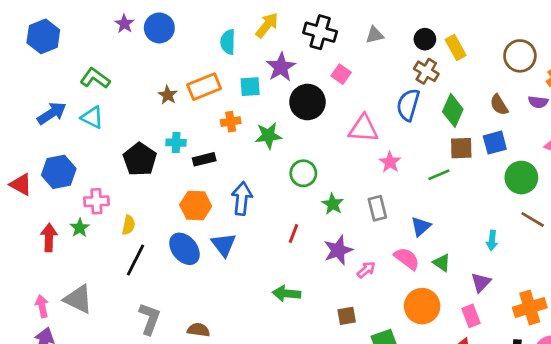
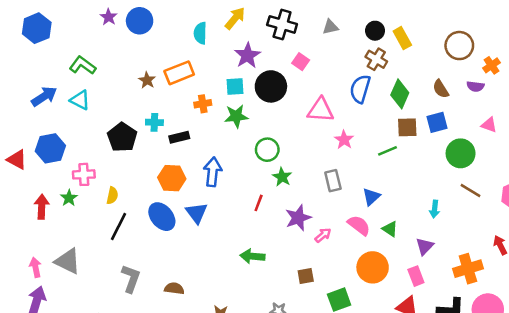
cyan square: (250, 87) -> (235, 86), moved
green star: (333, 204) -> (282, 177), moved

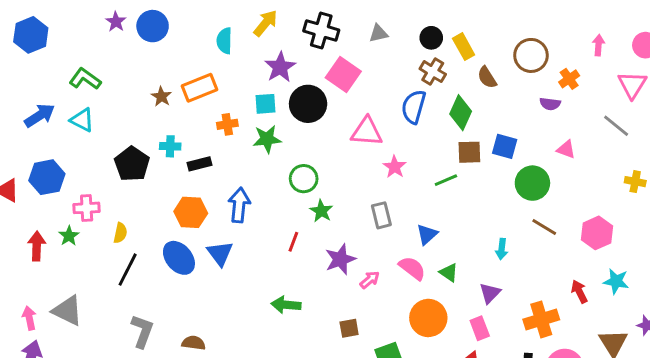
pink square: (301, 62) -> (343, 74), size x1.6
brown semicircle: (441, 89) -> (487, 77), moved
blue square: (437, 122) -> (505, 146), turned 30

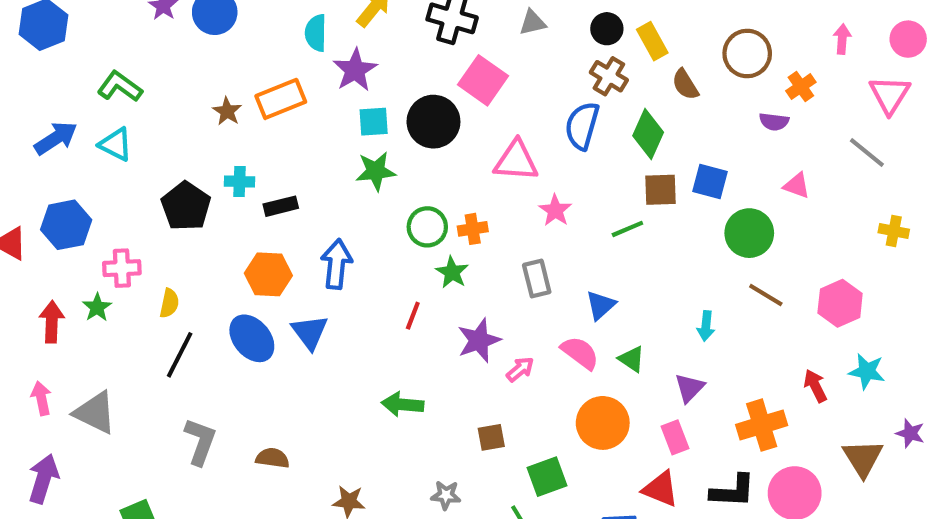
purple star: (280, 67) -> (355, 70), moved
orange cross: (227, 124) -> (473, 229), moved
pink arrow: (29, 318) -> (41, 398), moved

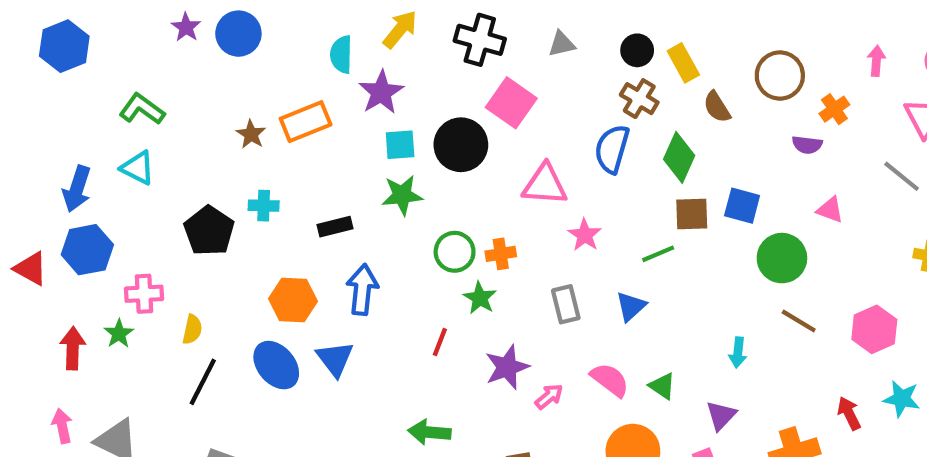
blue arrow: (56, 138) -> (77, 189), moved, turned 141
black rectangle: (281, 206) -> (335, 227), moved
blue triangle: (601, 305) -> (631, 306), moved

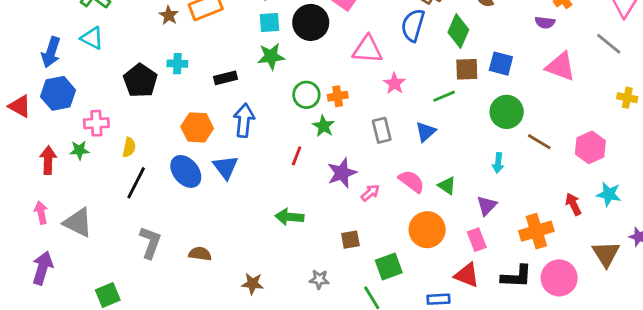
pink triangle: (830, 210) -> (561, 66), size x1.6
green circle: (782, 258) -> (507, 112), moved
green star: (119, 334) -> (79, 150), turned 30

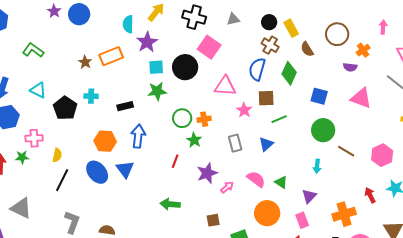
cyan triangle: (92, 38) -> (38, 90), moved
brown square: (467, 69) -> (266, 98), moved

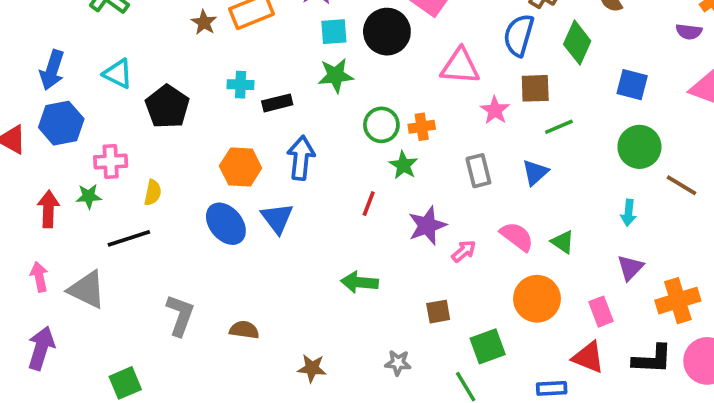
cyan cross: (91, 96) -> (241, 85), moved
black line: (62, 180) -> (129, 238), moved, turned 45
purple triangle: (309, 196) -> (630, 268), moved

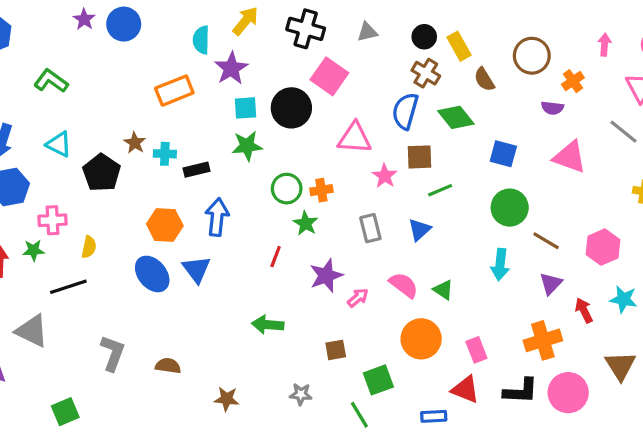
brown star: (204, 22) -> (135, 143), moved
green diamond: (577, 43) -> (456, 117), turned -63
cyan arrow: (628, 213) -> (500, 264), size x1.4
purple triangle: (630, 268) -> (551, 283), moved

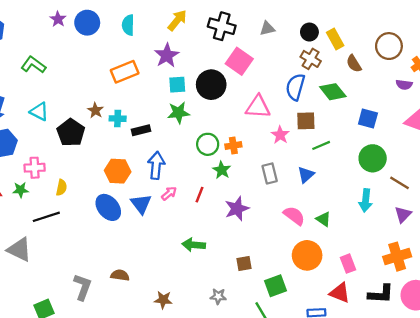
cyan semicircle: (201, 40) -> (128, 25), moved
pink arrow: (358, 298) -> (169, 193), moved
gray L-shape: (113, 353) -> (83, 287), moved

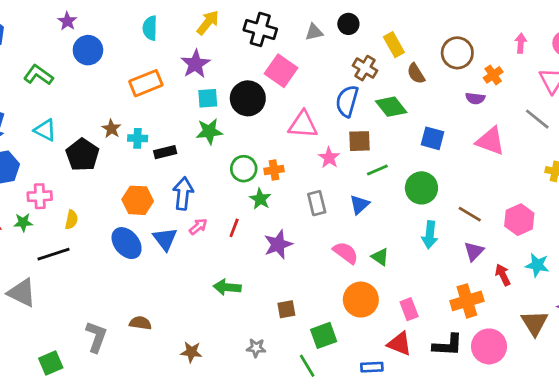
blue circle: (87, 23) -> (88, 50), moved
black circle: (309, 32) -> (348, 24), moved
green circle: (373, 158) -> (421, 188), moved

